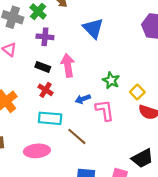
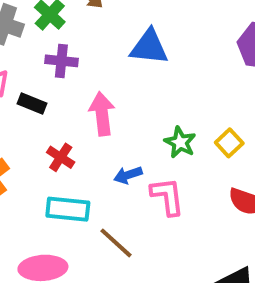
blue triangle: (93, 28) -> (149, 47), turned -40
black rectangle: (43, 67) -> (32, 104), moved
yellow square: (137, 92) -> (229, 143), moved

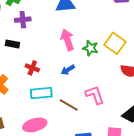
pink arrow: (102, 114) -> (67, 40), moved
yellow square: (229, 143) -> (115, 43), size x1.5
pink L-shape: (167, 196) -> (95, 95), moved

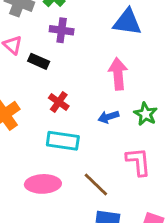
green star: (90, 48) -> (146, 114), moved
brown line: (69, 105) -> (96, 184), moved

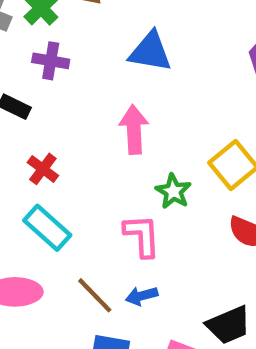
blue arrow: (108, 117) -> (142, 296), moved
cyan rectangle: (63, 141) -> (47, 228), turned 32
pink L-shape: (138, 162) -> (142, 236), moved

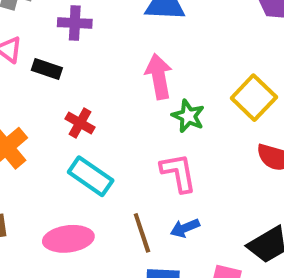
green star: (173, 191) -> (188, 116), moved
brown line: (95, 295) -> (142, 233), turned 33

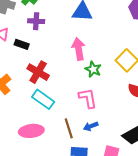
red cross: (80, 123) -> (38, 72), size x1.5

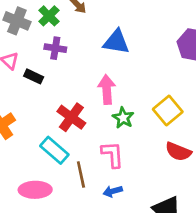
red cross: (38, 72) -> (71, 117), moved
brown line: (69, 128) -> (81, 174), moved

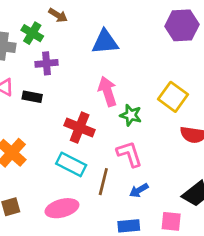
brown line: (81, 174) -> (103, 182), turned 40

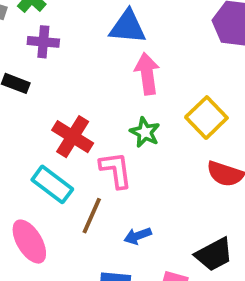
pink arrow: (108, 91) -> (147, 74), moved
pink L-shape: (129, 154) -> (116, 170), moved
pink ellipse: (62, 208) -> (29, 242), turned 64

